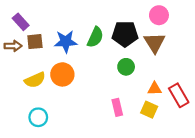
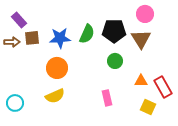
yellow semicircle: (35, 80) -> (55, 96), moved
yellow square: (149, 110) -> (148, 107), moved
cyan circle: (38, 117) -> (15, 103), moved

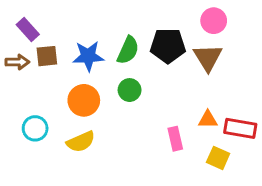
green circle: (115, 61) -> (130, 90), moved
red rectangle: (163, 87) -> (240, 128), turned -50
pink rectangle: (107, 98) -> (175, 139), moved
cyan circle: (15, 103) -> (35, 128), moved

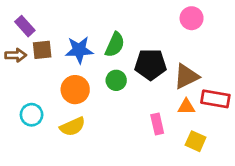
black pentagon: (168, 46) -> (151, 64), moved
brown triangle: (208, 58) -> (186, 76), moved, turned 36
red rectangle: (240, 128) -> (215, 99), moved

